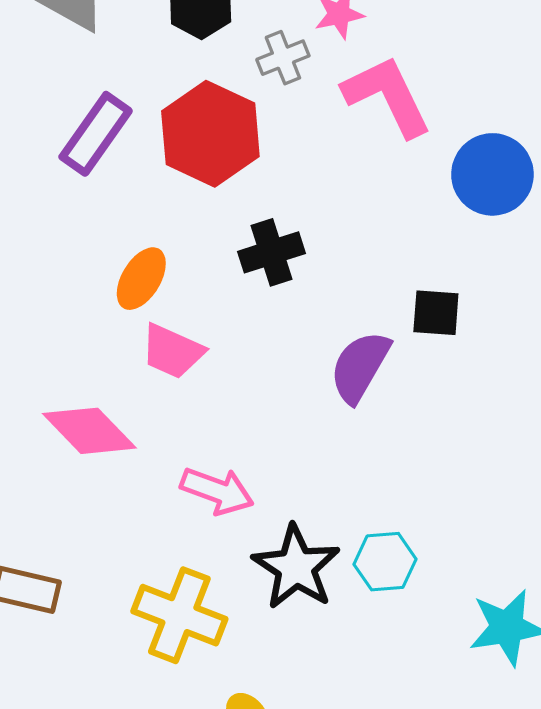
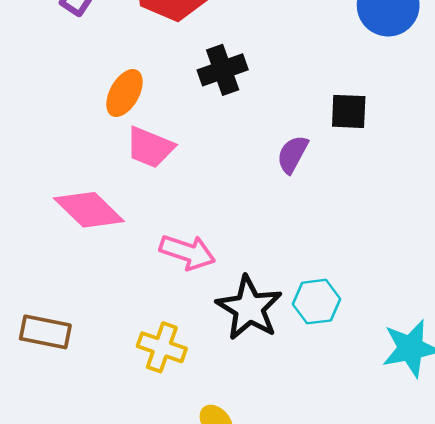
purple semicircle: (360, 367) -> (292, 154), size x0.7
yellow cross: (179, 615) -> (162, 347), size x0.7

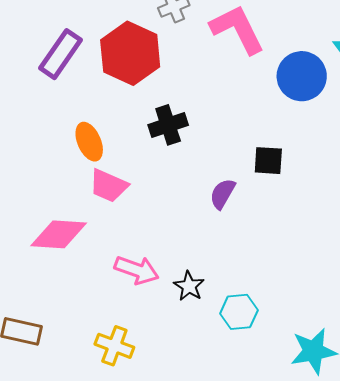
orange ellipse: (124, 93) -> (89, 142), turned -54
pink diamond: (89, 210) -> (59, 234), turned -42
black star: (249, 308) -> (189, 286), moved, size x0.6

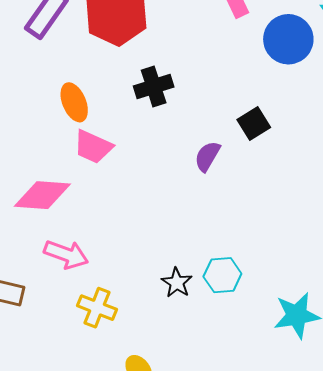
black square: (268, 161) -> (254, 123), turned -36
pink arrow: (137, 270) -> (66, 254), moved
black star: (189, 286) -> (177, 283), moved

